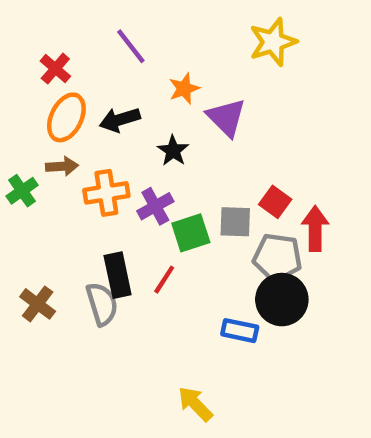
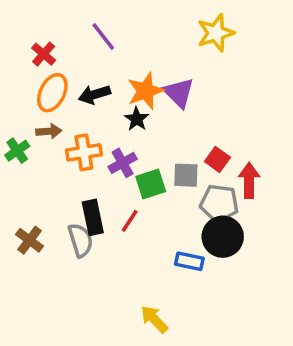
orange star: (184, 89) -> (145, 91), moved, size x1.5

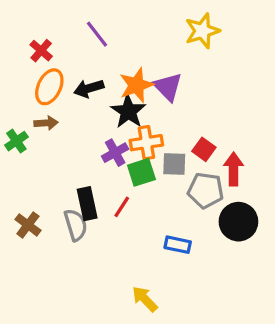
black star: (137, 119) -> (128, 111), size x1.5
orange cross: (84, 152) -> (146, 143), moved
black circle: (223, 237) -> (238, 222), moved

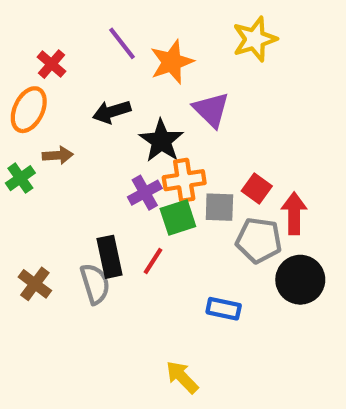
orange star: (136, 85) -> (172, 62), moved
orange ellipse: (49, 87) -> (29, 110), moved

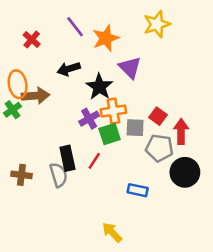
orange ellipse: (29, 110) -> (18, 84), moved, turned -36
brown arrow: (58, 155) -> (35, 96), size x1.5
brown cross: (35, 284) -> (21, 175), turned -30

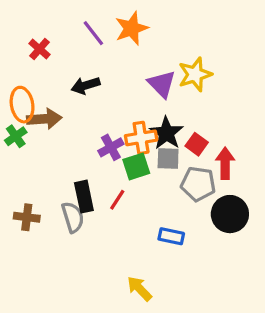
yellow star: (157, 24) -> (195, 74), moved
orange star: (106, 38) -> (132, 28), moved
black star: (99, 87) -> (166, 133), moved

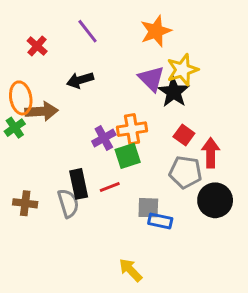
orange star: (132, 28) -> (156, 31), moved
black star: (166, 133) -> (174, 92), moved
gray square: (168, 158) -> (148, 208), moved
red line: (117, 200) -> (110, 187), turned 36

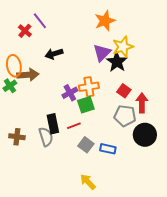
purple line: (87, 31) -> (40, 21), moved
purple triangle: (151, 79) -> (102, 53), turned 30
gray square: (148, 208) -> (86, 145), moved, turned 35

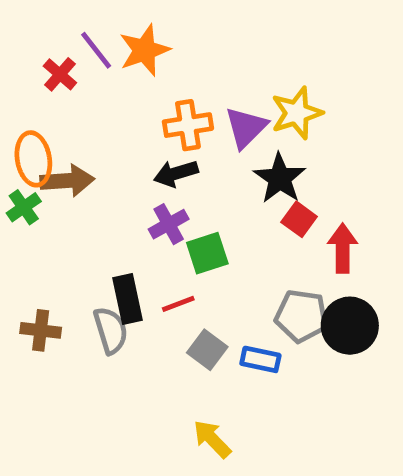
orange star: (105, 21) -> (144, 50), moved
black arrow: (54, 54) -> (176, 173), moved
black star: (117, 62) -> (280, 178), moved
orange cross: (89, 87) -> (188, 125), moved
gray pentagon: (125, 116) -> (301, 316), moved

